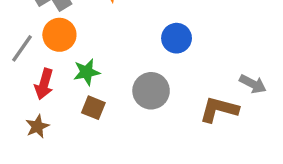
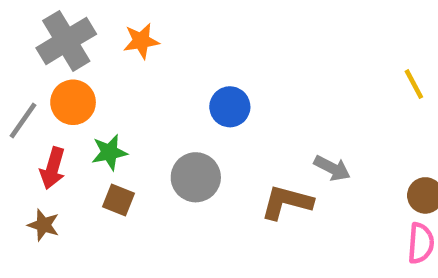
brown star: (37, 126) -> (43, 225), turned -30

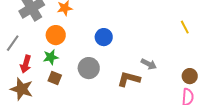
orange circle: (73, 102) -> (56, 35), moved
brown star: (43, 225) -> (22, 89), size x1.6

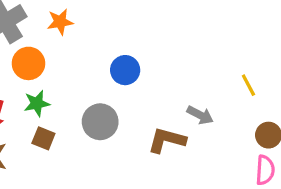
yellow line: (185, 27) -> (248, 85), moved
orange circle: (56, 35) -> (28, 63), moved

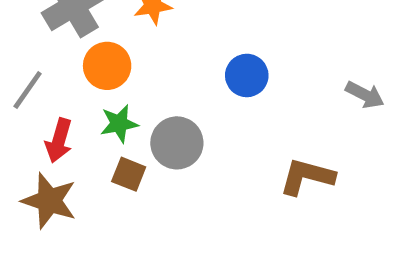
gray arrow: (200, 115) -> (365, 95), moved
gray circle: (100, 122) -> (177, 143), moved

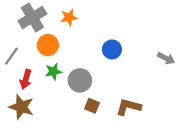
brown square: (129, 174) -> (92, 106), moved
brown L-shape: (307, 177) -> (128, 107), moved

